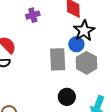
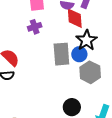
gray rectangle: (58, 59) -> (61, 54), moved

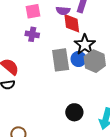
purple cross: (35, 27) -> (32, 34), turned 32
gray hexagon: (90, 72) -> (95, 61), moved

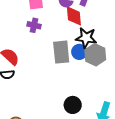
black star: (85, 45) -> (86, 38), turned -30

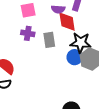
gray rectangle: (61, 52) -> (49, 40), moved, size x0.7

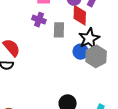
black star: (81, 43) -> (89, 38), turned 30

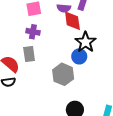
gray rectangle: (59, 30) -> (29, 54), moved
gray hexagon: (96, 56) -> (63, 74), moved

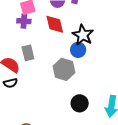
red diamond: (72, 21) -> (55, 24), moved
purple cross: (33, 32) -> (24, 21), moved

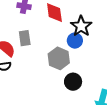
black circle: (80, 103) -> (73, 82), moved

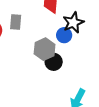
black circle: (73, 82) -> (54, 62), moved

